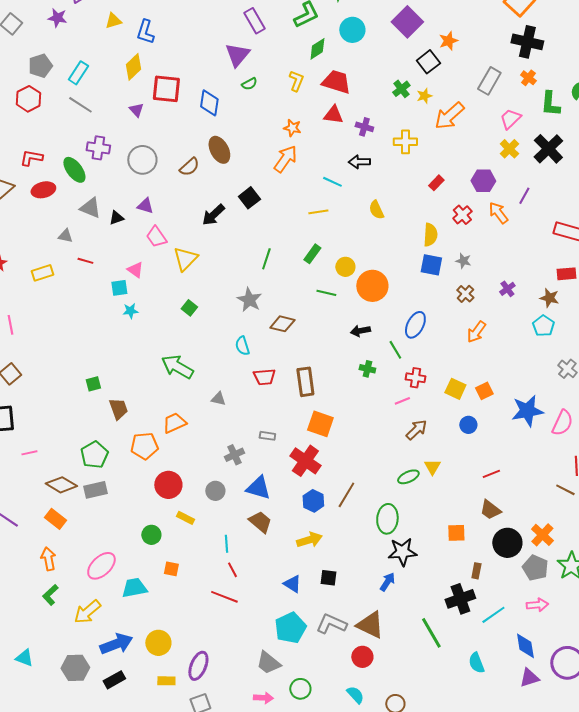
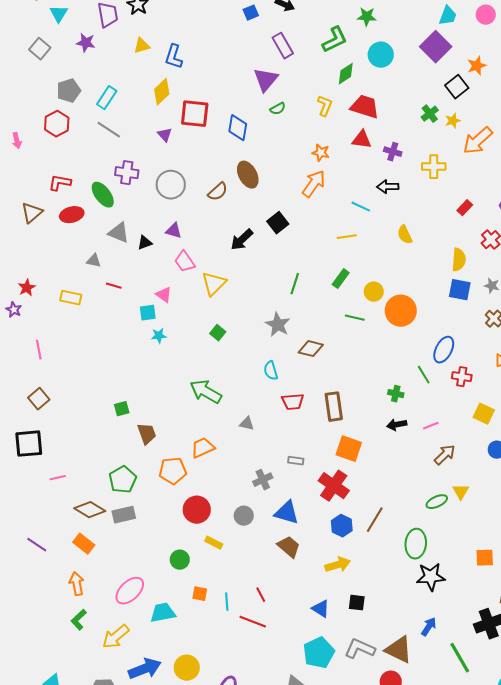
yellow rectangle: (42, 273) -> (71, 298), turned 30
black arrow: (360, 331) -> (397, 425), moved
red cross: (415, 378) -> (462, 377), moved
cyan line: (226, 544) -> (227, 602), moved
blue arrow: (387, 582) -> (429, 627), moved

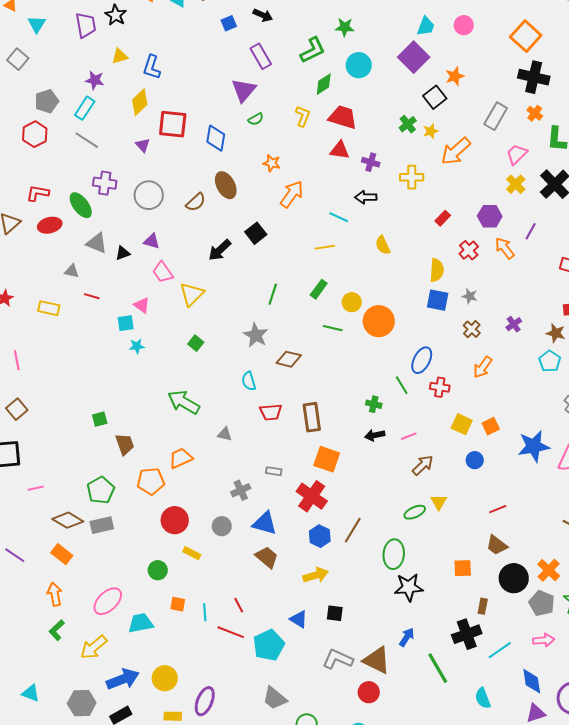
purple star: (86, 43) -> (95, 80), moved
orange star: (321, 153) -> (272, 163), moved
cyan pentagon: (319, 653) -> (269, 645), moved

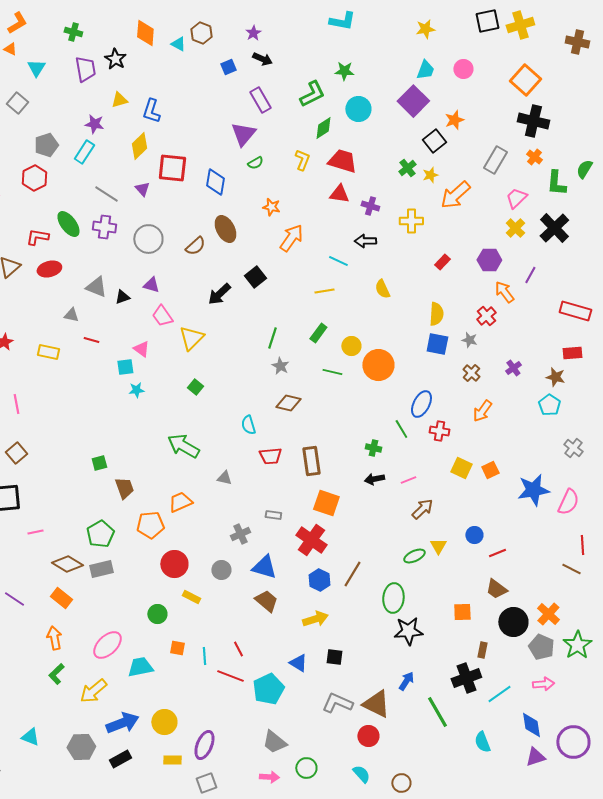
gray line: (87, 140) -> (106, 194), moved
green ellipse: (81, 205) -> (68, 224), moved
red cross: (469, 250) -> (486, 316), moved
gray star: (256, 335) -> (280, 366), moved, size x0.7
blue circle: (475, 460) -> (474, 535), moved

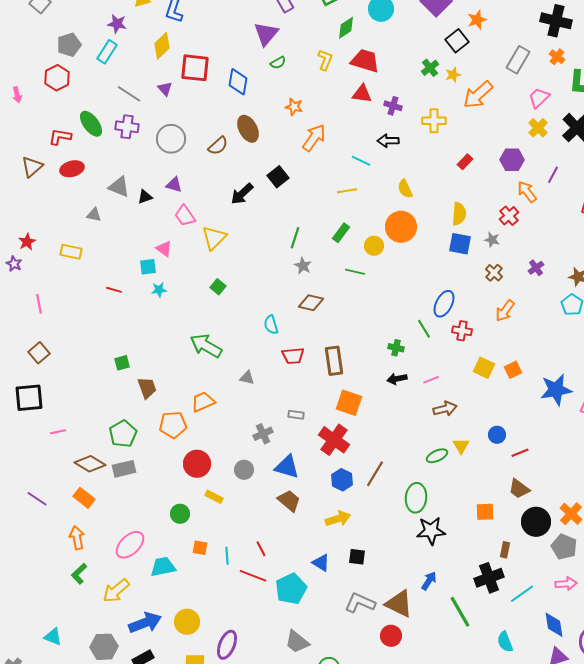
red line: (91, 340) -> (114, 290), moved
orange circle: (378, 365) -> (401, 227), moved
brown arrow: (422, 509) -> (445, 409), turned 30

